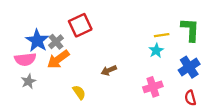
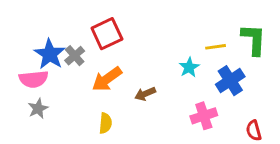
cyan star: (156, 51) -> (189, 67), moved
orange arrow: (58, 59) -> (107, 79), moved
blue cross: (189, 67) -> (230, 81), moved
yellow semicircle: (79, 92) -> (105, 123), turned 40

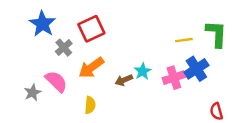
blue star: (50, 54) -> (43, 24), moved
cyan star: (189, 67) -> (143, 71), moved
pink semicircle: (34, 79) -> (56, 81), moved, turned -130
pink cross: (204, 116) -> (174, 78), moved

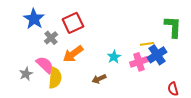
yellow line: (184, 40) -> (147, 44), moved
brown arrow: (124, 80) -> (99, 79), moved
yellow semicircle: (90, 105) -> (55, 78), moved, size x1.5

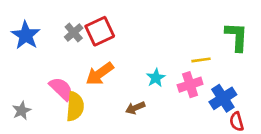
blue star: (34, 19) -> (26, 35), moved
gray cross: (51, 38) -> (74, 33), moved
blue cross: (157, 55) -> (223, 98), moved
gray star: (26, 74) -> (22, 111), moved

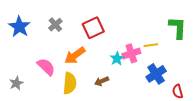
red square: (100, 31) -> (93, 28), moved
pink cross: (190, 85) -> (131, 53), moved
blue cross: (223, 98) -> (156, 74), moved
yellow semicircle: (75, 107) -> (70, 83), moved

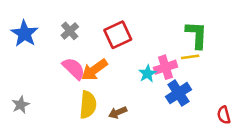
green L-shape: (178, 28) -> (197, 35), moved
pink semicircle: (46, 67) -> (74, 68), moved
blue cross: (156, 74) -> (178, 93), moved
brown arrow: (102, 81) -> (118, 112), moved

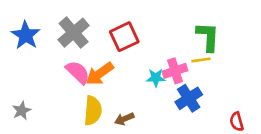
gray cross: (70, 31) -> (74, 33), size x1.6
cyan star: (147, 74) -> (156, 78), turned 30

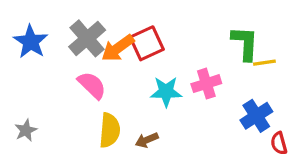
yellow line: (201, 60) -> (264, 63), moved
orange arrow: (100, 74) -> (118, 48), moved
cyan star: (156, 78) -> (166, 92), moved, size x1.4
blue cross: (189, 98) -> (256, 116), moved

